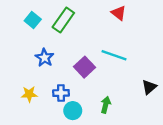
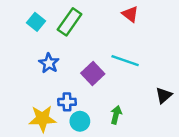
yellow star: (29, 94) -> (42, 119), moved, size x1.5

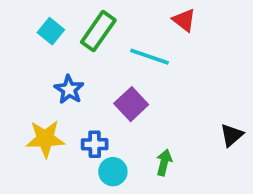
cyan line: (125, 61) -> (149, 57), moved
yellow star: (42, 119) -> (45, 139), moved

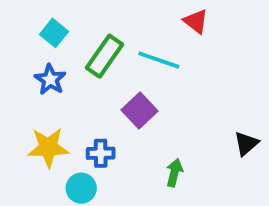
green rectangle: (98, 31) -> (105, 56), moved
blue star: (69, 89) -> (50, 79), moved
cyan circle: (113, 172) -> (81, 188), moved

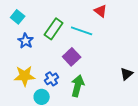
cyan square: (54, 33) -> (18, 17), moved
blue cross: (101, 153) -> (52, 79), turned -32
green arrow: (174, 173) -> (78, 86), moved, size x1.5

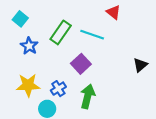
black triangle: (127, 74) -> (140, 65), moved

